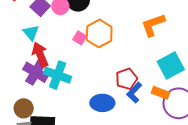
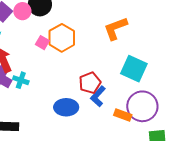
cyan square: (171, 66) -> (134, 69), turned -36
cyan cross: (58, 75) -> (21, 80), size x0.6
orange rectangle: (160, 93) -> (123, 115), moved

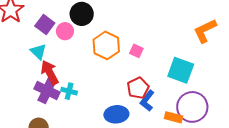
pink circle: (22, 11) -> (65, 31), moved
orange L-shape: (115, 28) -> (205, 31), moved
pink square: (42, 43) -> (136, 51), moved

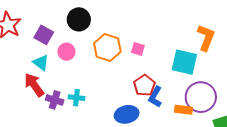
pink circle: (65, 31) -> (66, 52), moved
orange L-shape: (205, 31) -> (206, 38), moved, turned 144
red arrow: (50, 72) -> (34, 85), moved
purple cross: (47, 91) -> (55, 100), size x0.7

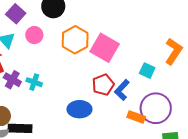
pink square: (138, 49) -> (105, 48), size x2.0
cyan square: (184, 62) -> (147, 71), size x0.6
blue L-shape: (155, 97) -> (122, 90), moved

